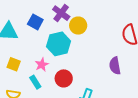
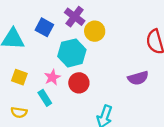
purple semicircle: (115, 66) -> (138, 78), turned -96
red circle: (64, 78) -> (79, 83), moved

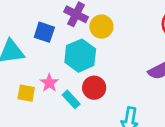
pink star: (52, 77) -> (49, 83), moved
cyan rectangle: (45, 98) -> (71, 99), moved

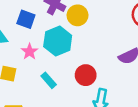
pink star: (49, 83) -> (30, 52), moved
red circle: (94, 88) -> (86, 75), moved

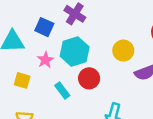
yellow circle: (78, 15) -> (123, 51), moved
red circle: (86, 75) -> (89, 78), moved

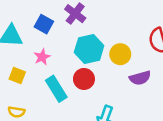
cyan hexagon: (75, 52) -> (89, 49), moved
cyan rectangle: (62, 90) -> (56, 89), size x1.5

